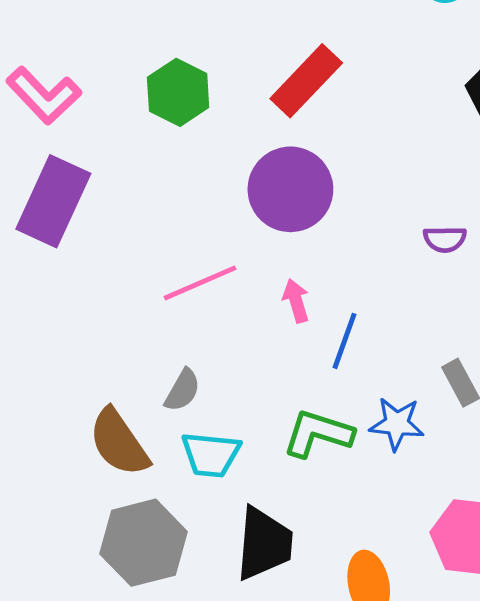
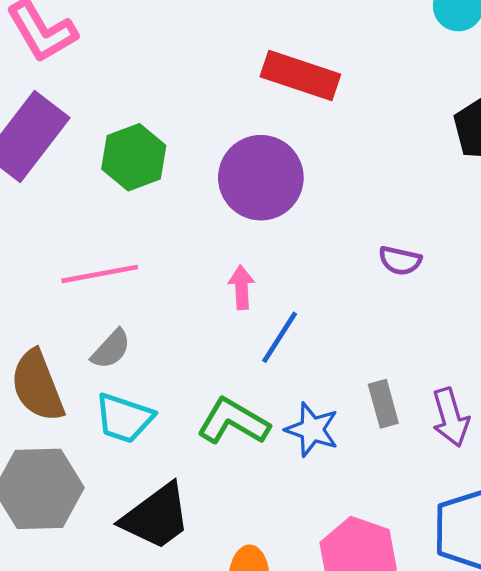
red rectangle: (306, 81) -> (300, 76), turned 52
green hexagon: (178, 92) -> (134, 157), moved
pink line: (200, 283) -> (100, 274), moved
black trapezoid: (264, 544) -> (156, 517), turned 36

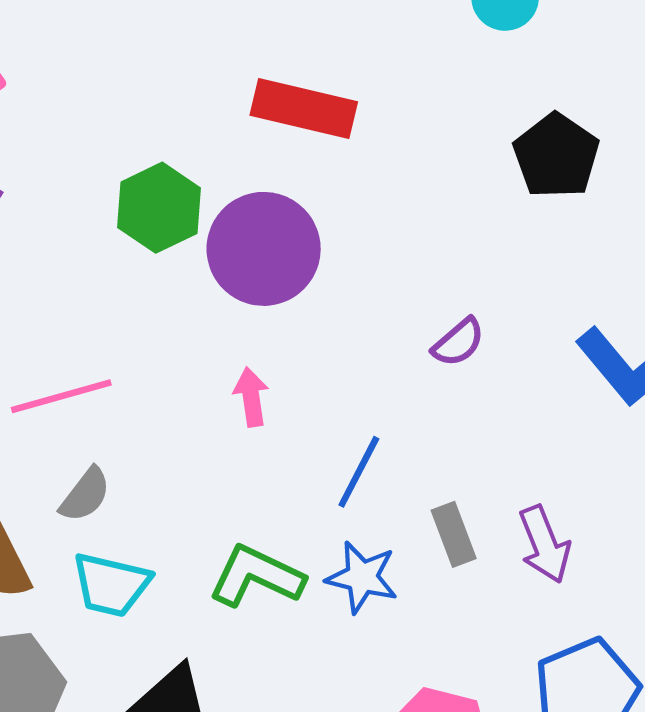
green hexagon: (134, 157) -> (159, 208), moved
purple semicircle: (400, 261) -> (458, 342), turned -48
blue line: (280, 337) -> (359, 472), moved

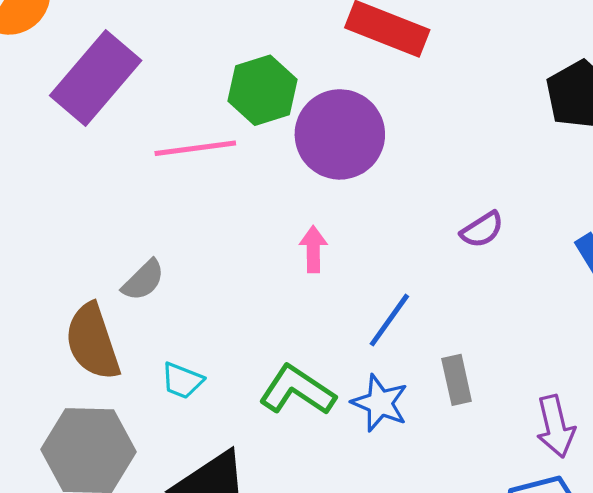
pink line: (61, 396) -> (195, 148), moved
gray semicircle: (85, 495) -> (143, 280), moved
purple arrow: (545, 544) -> (556, 426), moved
cyan trapezoid: (111, 585) -> (182, 381), size x0.7

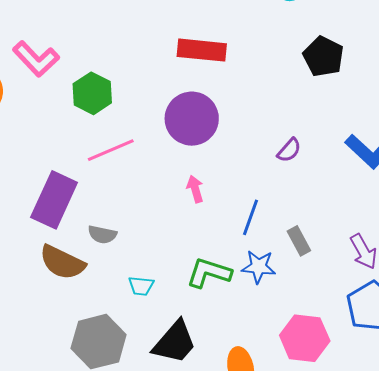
purple rectangle: (96, 78) -> (54, 200), moved
green hexagon: (262, 90) -> (92, 93), moved
gray semicircle: (143, 280) -> (102, 235), turned 72
brown semicircle: (93, 342) -> (62, 262), moved, turned -30

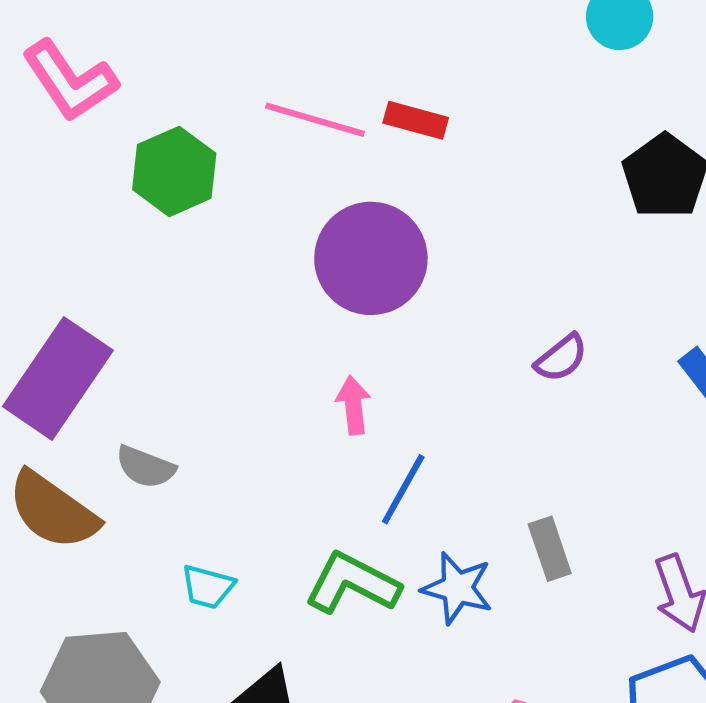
red rectangle: (202, 50) -> (416, 120), size x0.6
pink line: (111, 150) -> (315, 120), moved, turned 30
blue line: (250, 217) -> (403, 489), moved

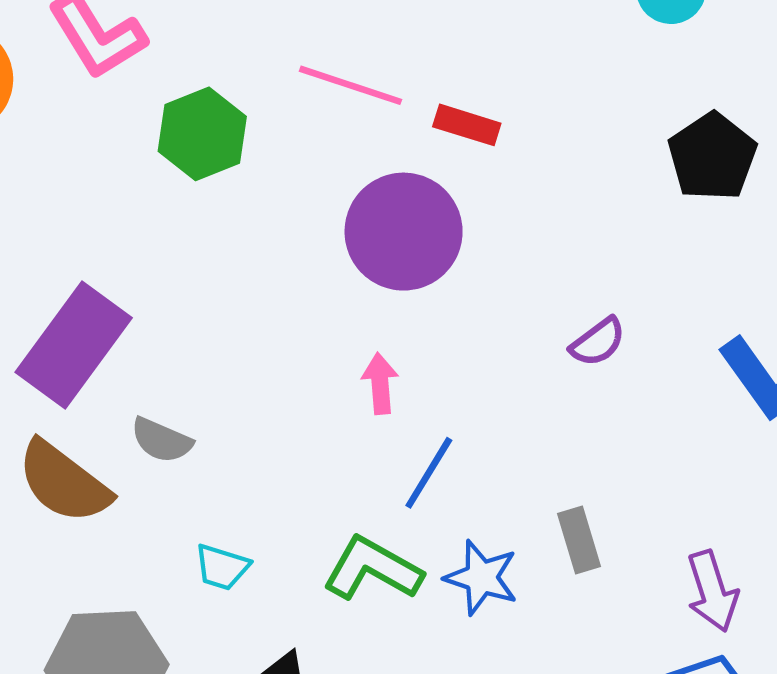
red rectangle: (416, 120) -> (467, 125), moved

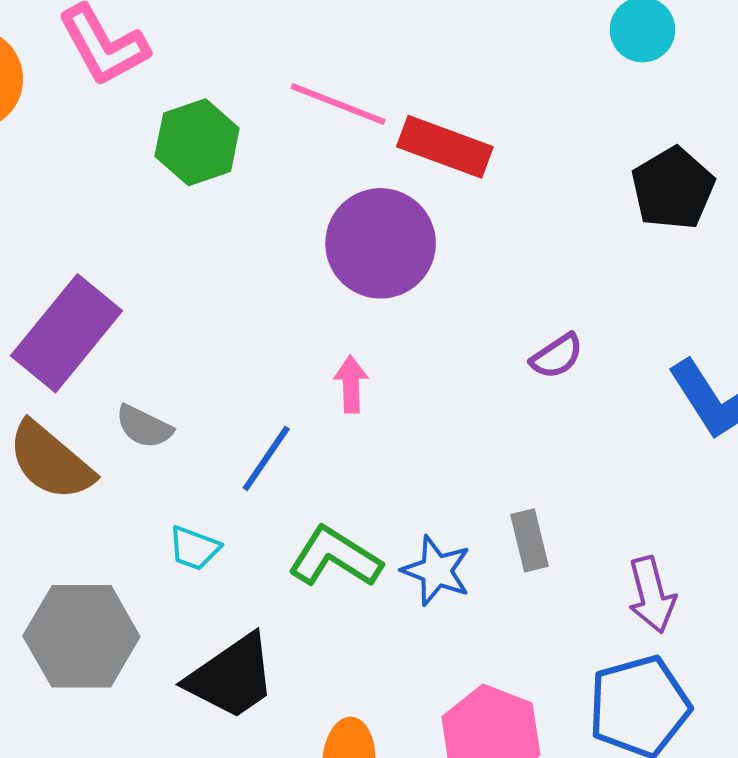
red rectangle: (467, 125) -> (445, 147), size x1.5
blue line: (429, 473) -> (266, 458), moved

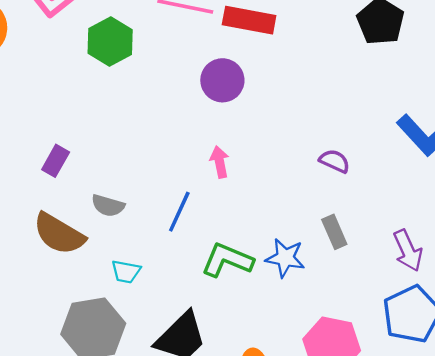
purple circle: (381, 243) -> (222, 80), size x0.7
purple rectangle: (67, 333) -> (56, 161), size x0.5
purple semicircle: (557, 356) -> (335, 161), moved, turned -112
cyan trapezoid: (194, 548) -> (126, 272), moved

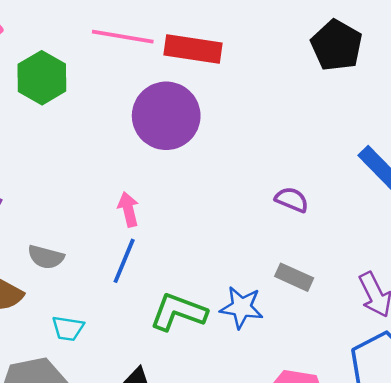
purple circle: (222, 80) -> (166, 116), size x1.4
pink arrow: (220, 162) -> (128, 209), moved
gray rectangle: (334, 232) -> (294, 277), turned -40

